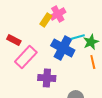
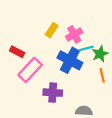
pink cross: (58, 14) -> (74, 34), moved

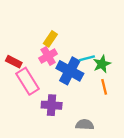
pink cross: (74, 34) -> (48, 56), moved
pink rectangle: (30, 70) -> (27, 81), turned -75

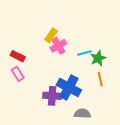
pink cross: (48, 56) -> (58, 46), moved
blue cross: (70, 71) -> (69, 87), moved
pink rectangle: (27, 81) -> (18, 74), moved, size x0.6

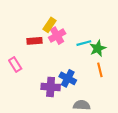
red rectangle: (18, 56) -> (35, 41), moved, turned -32
blue cross: (69, 87) -> (68, 78), size x0.7

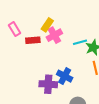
pink rectangle: (15, 64) -> (15, 29), moved

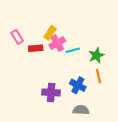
cyan line: (80, 42) -> (73, 50), moved
blue cross: (65, 76) -> (78, 85), moved

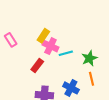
pink cross: (57, 43) -> (50, 46), turned -35
red rectangle: (36, 48) -> (37, 65), moved, turned -48

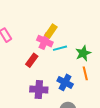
yellow rectangle: (43, 36) -> (51, 31), moved

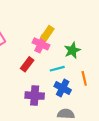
cyan line: (60, 48) -> (57, 69), moved
green star: (83, 53) -> (72, 50), moved

